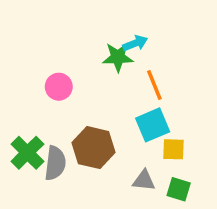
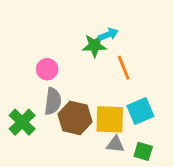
cyan square: (153, 125) -> (140, 111), moved
yellow square: (173, 149) -> (110, 119), moved, size x1.6
gray semicircle: (55, 163) -> (53, 101), moved

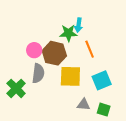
cyan arrow: (108, 34) -> (78, 25), turned 120
brown hexagon: (75, 118) -> (54, 53), moved
yellow square: (110, 119) -> (70, 76), moved

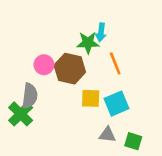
gray semicircle: (38, 73) -> (30, 96), moved
yellow square: (70, 76) -> (91, 98), size x0.7
cyan square: (102, 80) -> (116, 104), moved

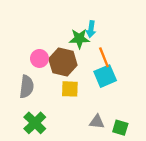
yellow square: (91, 98) -> (70, 89), moved
cyan square: (116, 104) -> (105, 76), moved
green cross: (21, 114) -> (35, 123), moved

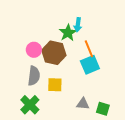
green star: (79, 39) -> (68, 33), turned -30
gray semicircle: (27, 87) -> (34, 76), moved
yellow square: (70, 89) -> (55, 85), moved

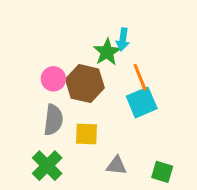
gray triangle: (83, 104) -> (116, 166), moved

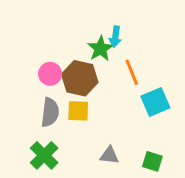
cyan square: (142, 102) -> (155, 102), moved
yellow square: (86, 134) -> (78, 111), moved

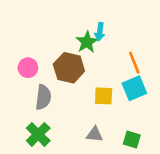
orange line: (132, 72) -> (134, 63), moved
pink circle: (50, 74) -> (28, 68), moved
yellow square: (78, 111) -> (104, 96), moved

